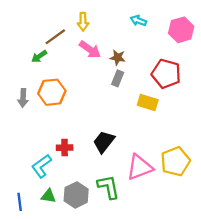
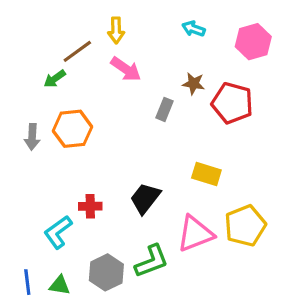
brown star: (118, 58) -> (194, 84), moved
yellow rectangle: (148, 103) -> (206, 174), moved
green L-shape: (108, 187) -> (152, 261), turned 80
green triangle: (48, 196) -> (60, 285), moved

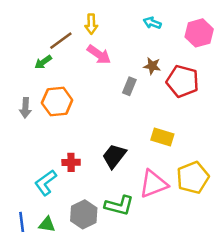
green L-shape: (152, 261) -> (119, 205), turned 36

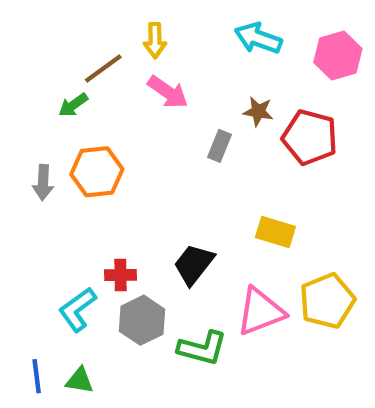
cyan arrow: (152, 23) -> (258, 38), size x1.5
gray hexagon: (84, 214) -> (142, 320), moved

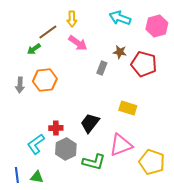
yellow pentagon: (327, 301) -> (152, 162), moved, turned -30

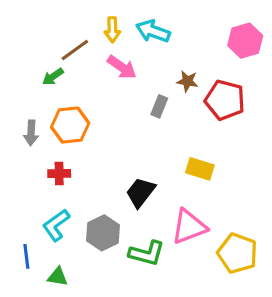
cyan arrow: (120, 18) -> (153, 31), moved
red cross: (56, 128) -> (59, 174), moved
blue line: (17, 175) -> (26, 256), moved

